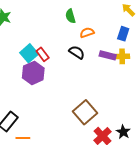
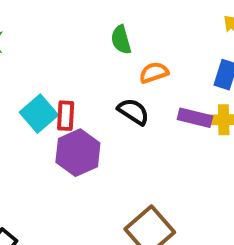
red rectangle: (43, 54) -> (66, 116), turned 40
purple hexagon: (33, 73) -> (78, 153), moved

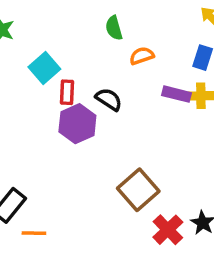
black semicircle: (133, 112) -> (109, 99), moved
cyan square: (39, 114) -> (44, 68), moved

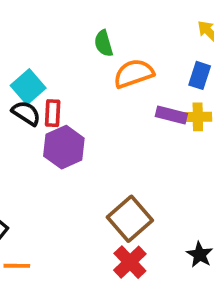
orange semicircle: (142, 56) -> (134, 74), size x1.5
black semicircle: (109, 99) -> (26, 113), moved
red cross: (168, 230) -> (130, 262), moved

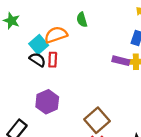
orange semicircle: (134, 74) -> (56, 35), moved
purple hexagon: (64, 147) -> (47, 102), moved

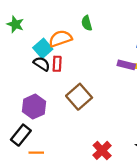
purple hexagon: (47, 102) -> (34, 107), moved
brown square: (97, 120) -> (79, 97), moved

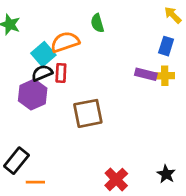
black semicircle: (42, 64) -> (42, 73), turned -56
brown square: (79, 97) -> (88, 113), turned 30
purple hexagon: (34, 107) -> (33, 95), moved

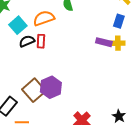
cyan square: (43, 54) -> (18, 25), moved
purple hexagon: (33, 95) -> (51, 87), moved
brown square: (88, 113) -> (34, 90), moved, turned -30

